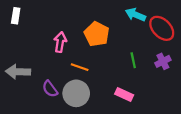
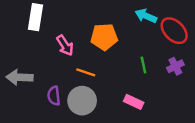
white rectangle: (16, 16) -> (35, 17), moved, size x1.5
orange pentagon: (97, 34) -> (104, 37), turned -30
pink arrow: (60, 42) -> (65, 45), turned 138
purple semicircle: (50, 89) -> (54, 96), turned 30

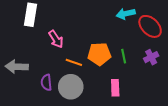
cyan arrow: (146, 16) -> (126, 14), turned -36
orange pentagon: (104, 37) -> (99, 54), moved
pink rectangle: (134, 102) -> (115, 88), turned 63

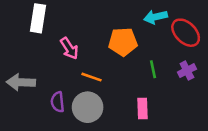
orange pentagon: (99, 54) -> (123, 42), moved

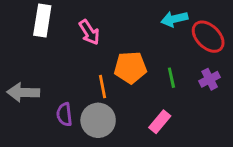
orange pentagon: (123, 42) -> (130, 67), moved
pink arrow: (69, 48) -> (89, 32), moved
orange line: (92, 77) -> (102, 87), turned 60
pink rectangle: (142, 108) -> (160, 122), turned 42

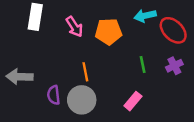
orange pentagon: (130, 67) -> (109, 32), moved

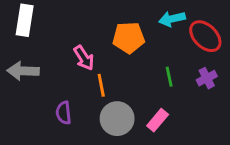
white rectangle: (35, 17) -> (25, 20), moved
pink arrow: (74, 27) -> (84, 58), moved
gray arrow: (19, 77) -> (23, 71), moved
gray circle: (82, 100) -> (117, 119), moved

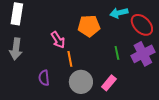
gray arrow: (23, 71) -> (16, 49), turned -85
purple cross: (207, 78) -> (143, 54), size x1.6

